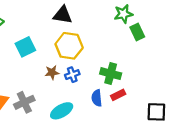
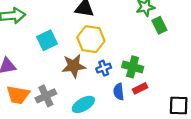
brown star: (52, 72) -> (74, 66), size x1.6
blue cross: (72, 75) -> (104, 68), moved

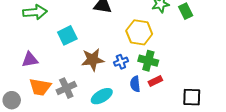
green rectangle: (159, 25) -> (186, 11), moved
yellow hexagon: (91, 39) -> (139, 32), moved

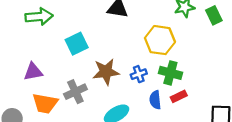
gray cross: (66, 88) -> (75, 92), moved

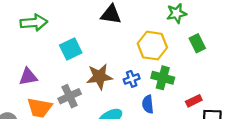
green rectangle: (214, 15) -> (197, 43), moved
red rectangle: (179, 96) -> (194, 101), moved

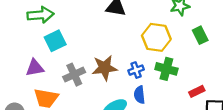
cyan square: (71, 49) -> (55, 41), moved
gray cross: (70, 96) -> (74, 75), moved
blue semicircle: (148, 104) -> (139, 95), moved

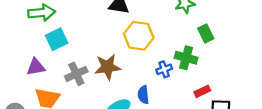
yellow hexagon: (156, 37) -> (139, 36), moved
green cross: (166, 69) -> (186, 58), moved
blue cross: (136, 70) -> (164, 69), moved

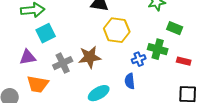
green rectangle: (206, 33) -> (175, 28), turned -42
red rectangle: (202, 91) -> (184, 61), moved, turned 40
blue semicircle: (143, 95) -> (130, 81), moved

